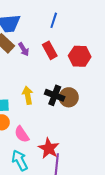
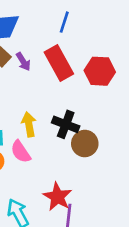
red rectangle: (50, 50) -> (59, 63), size x1.4
brown circle: (69, 97) -> (85, 144), moved
pink semicircle: (22, 134) -> (21, 152), moved

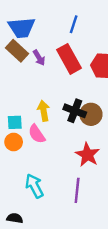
brown circle: (85, 144) -> (91, 114), moved
red star: (57, 197) -> (87, 155), moved

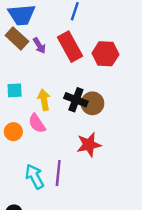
cyan square: (15, 122) -> (15, 90), moved
red star: (87, 155) -> (89, 145), turned 30
purple line: (77, 190) -> (58, 173), moved

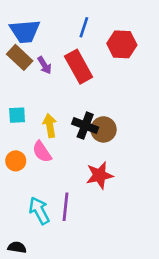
red hexagon: (105, 54) -> (122, 44), moved

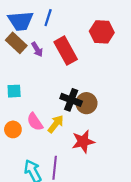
blue line: (84, 27) -> (48, 18), moved
yellow arrow: (50, 126) -> (56, 124), moved, turned 48

